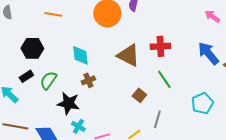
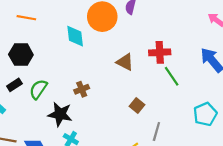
orange line: (53, 14) -> (26, 18), moved
cyan diamond: (80, 55) -> (75, 36), moved
brown triangle: (128, 55) -> (125, 62), size x0.7
green line: (164, 79) -> (172, 76), moved

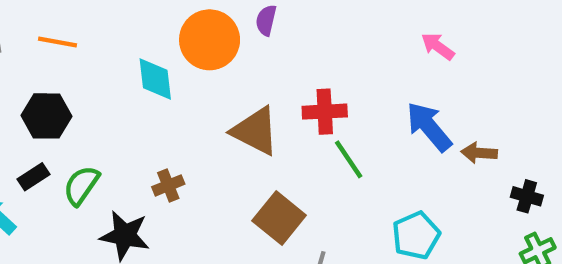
brown triangle: (125, 62) -> (255, 131), size x1.4
brown square: (137, 105) -> (279, 218), size x1.6

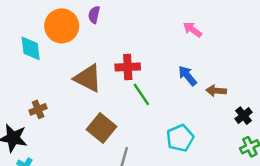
blue arrow: (429, 127) -> (187, 76), size x0.7
black cross: (527, 196) -> (244, 116), turned 35

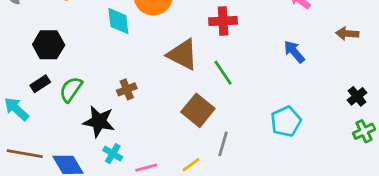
red cross: (128, 67) -> (223, 21), moved
brown arrow: (216, 91) -> (347, 34), moved
green line: (141, 94) -> (223, 73), moved

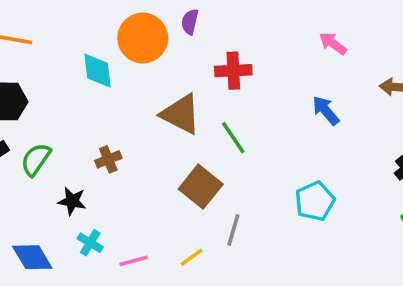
black star: (99, 122) -> (72, 201), size x0.7

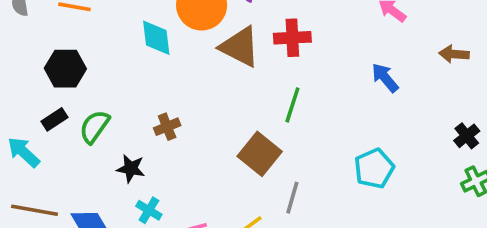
brown triangle: (181, 114) -> (240, 47), moved
green line: (233, 138) -> (292, 105), turned 52

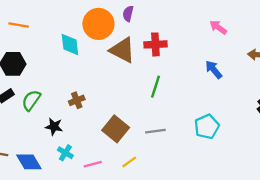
brown square: (260, 154) -> (116, 129), moved
gray line: (292, 198) -> (155, 131), moved, turned 66

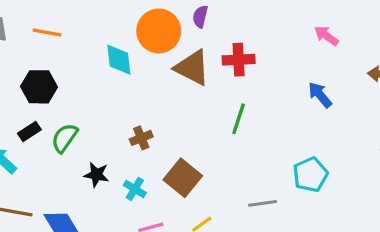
brown cross: (77, 100) -> (141, 138), moved
gray line: (155, 131) -> (263, 203), moved
cyan cross: (65, 153) -> (135, 189), moved

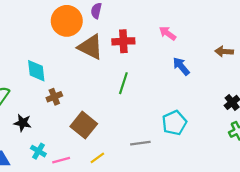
pink arrow: (326, 36) -> (168, 33), moved
cyan diamond: (119, 60) -> (36, 71), moved
cyan cross: (135, 189) -> (38, 151), moved

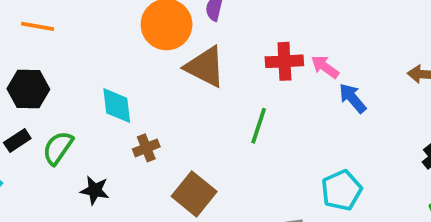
pink arrow: (168, 33) -> (325, 67), moved
red cross: (123, 41) -> (284, 61), moved

